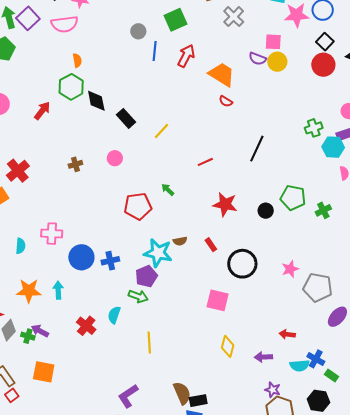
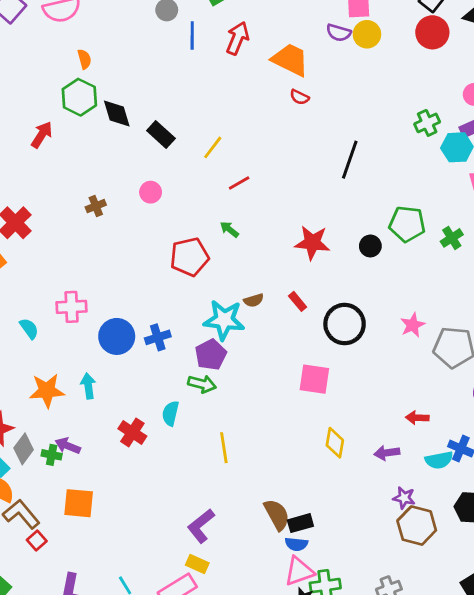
red line: (205, 162) -> (239, 183), moved
cyan semicircle: (20, 246) -> (29, 329), turned -35

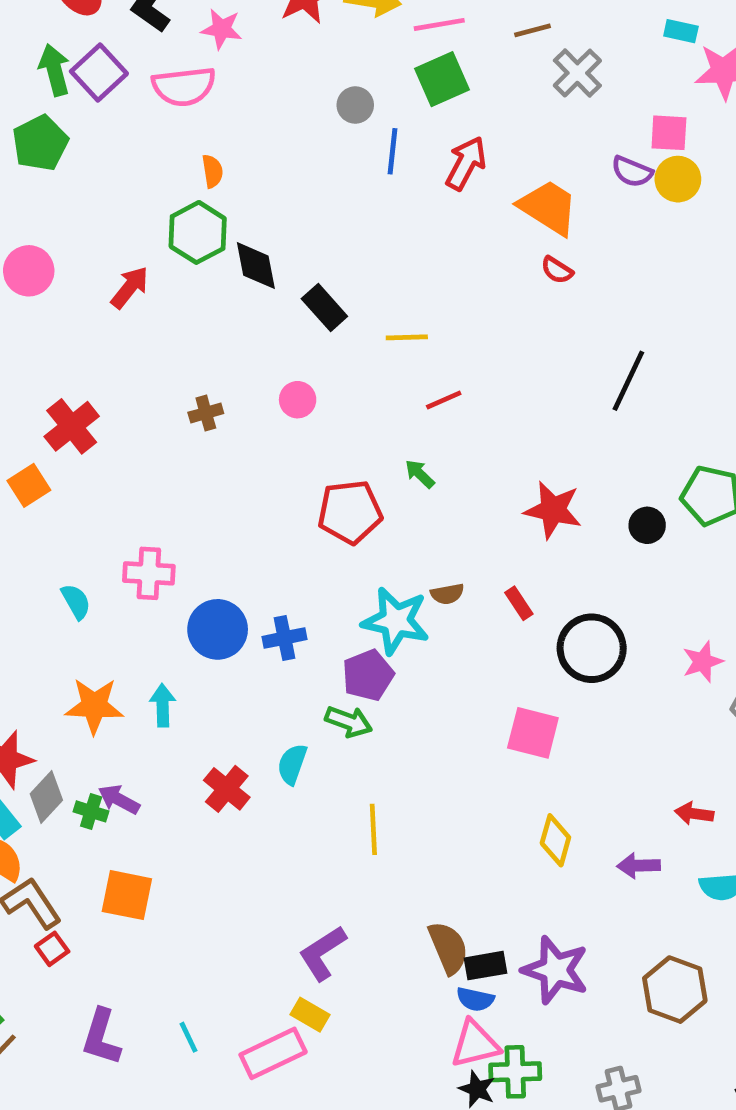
yellow line: (213, 147) -> (407, 337), turned 45
purple star: (404, 498) -> (555, 970), moved, size x1.8

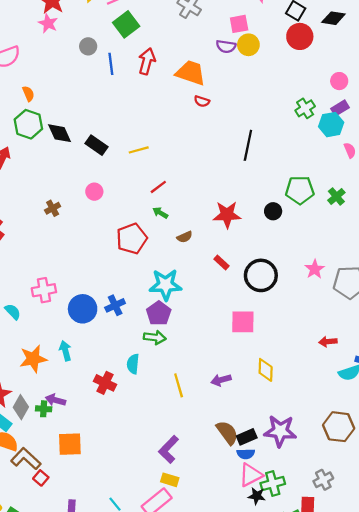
pink star: (222, 29) -> (48, 23), moved, turned 30
red line: (444, 400) -> (158, 187), moved
brown semicircle: (447, 594) -> (185, 237), moved
purple arrow: (639, 866) -> (221, 380), moved

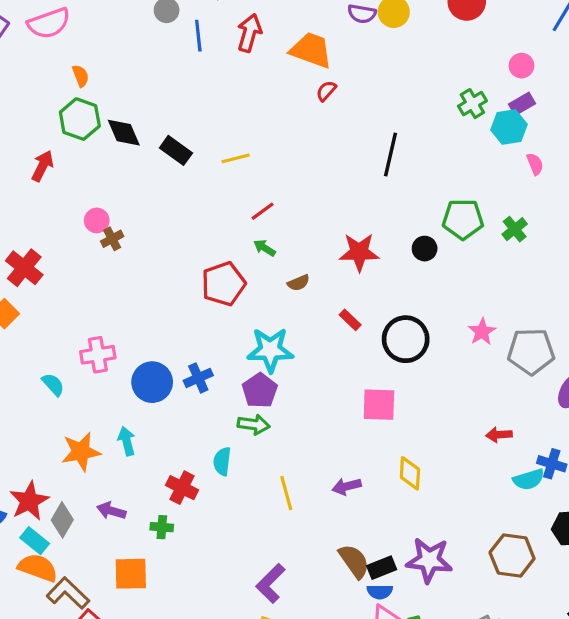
red semicircle: (202, 101) -> (326, 91), turned 112
pink circle: (94, 192) -> (97, 220), moved
green cross: (44, 409) -> (162, 527), moved

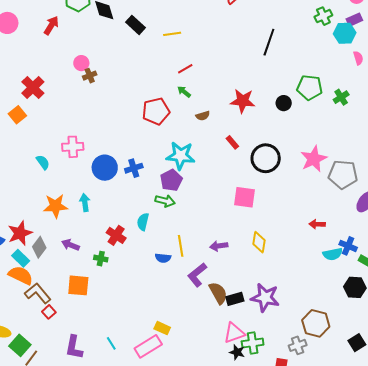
pink star: (482, 332) -> (314, 159), size x1.5
brown hexagon: (512, 556) -> (316, 323), moved
purple L-shape: (271, 583) -> (197, 275), moved
blue semicircle: (380, 592) -> (163, 258), moved

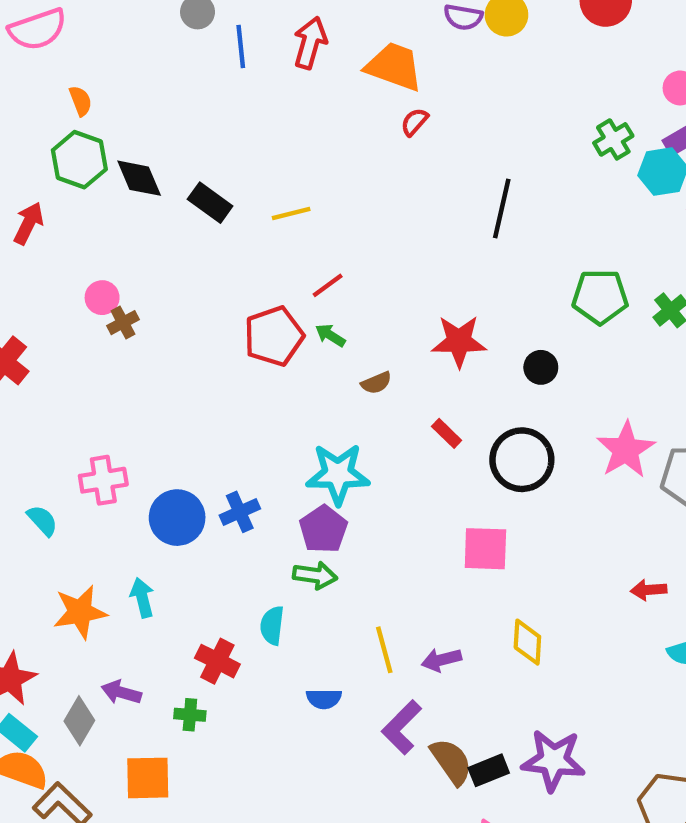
black circle: (284, 103) -> (541, 367), moved
red pentagon: (156, 111) -> (274, 336), moved
yellow line: (181, 246) -> (384, 650), moved
gray diamond: (39, 247) -> (79, 721), moved

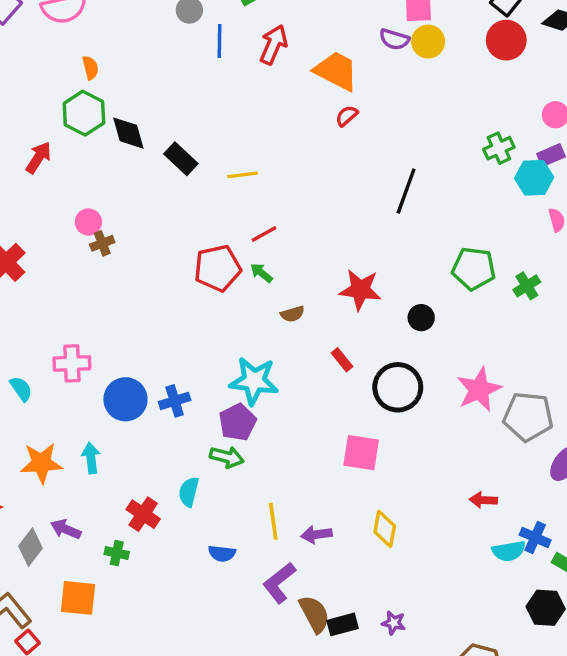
purple star: (553, 760) -> (394, 623), size x0.5

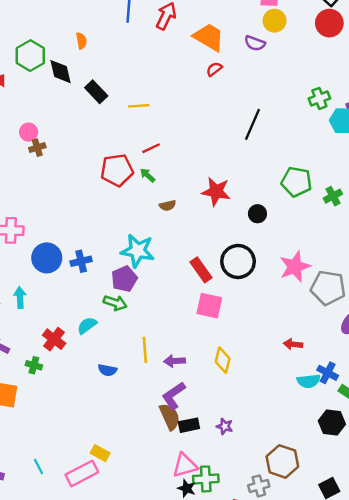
purple semicircle: (394, 39) -> (255, 43), moved
orange semicircle: (90, 68) -> (81, 41), moved
red rectangle: (342, 360) -> (201, 270), moved, size x1.5
cyan semicircle: (189, 492) -> (87, 326), turned 36
purple L-shape: (279, 583) -> (174, 396), moved

